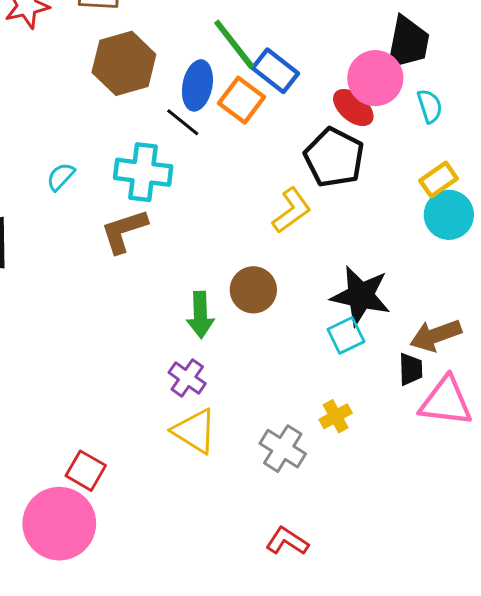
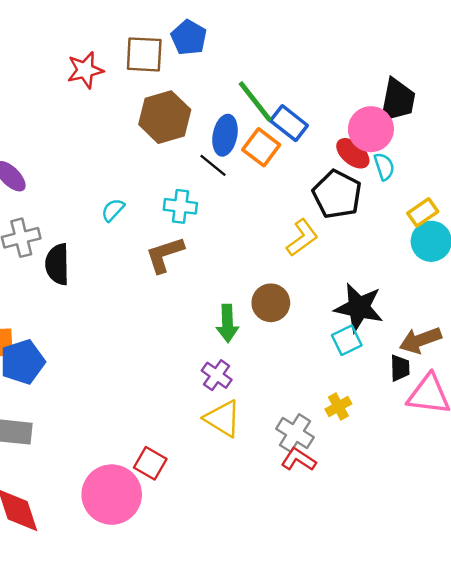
cyan semicircle: (430, 106) -> (384, 167), moved
cyan cross: (143, 172) -> (180, 206), size x0.7
red square: (86, 471) -> (150, 463), moved
red L-shape: (287, 541) -> (299, 460), moved

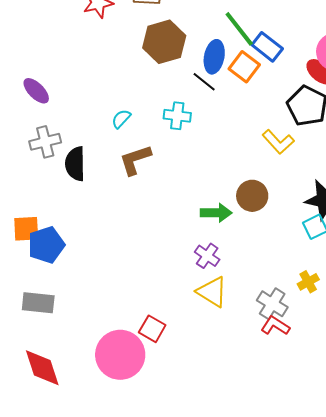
yellow L-shape: (302, 238) -> (278, 142), turned 84
brown L-shape: (165, 255) -> (135, 160), moved
green arrow: (227, 323) -> (216, 213), turned -88

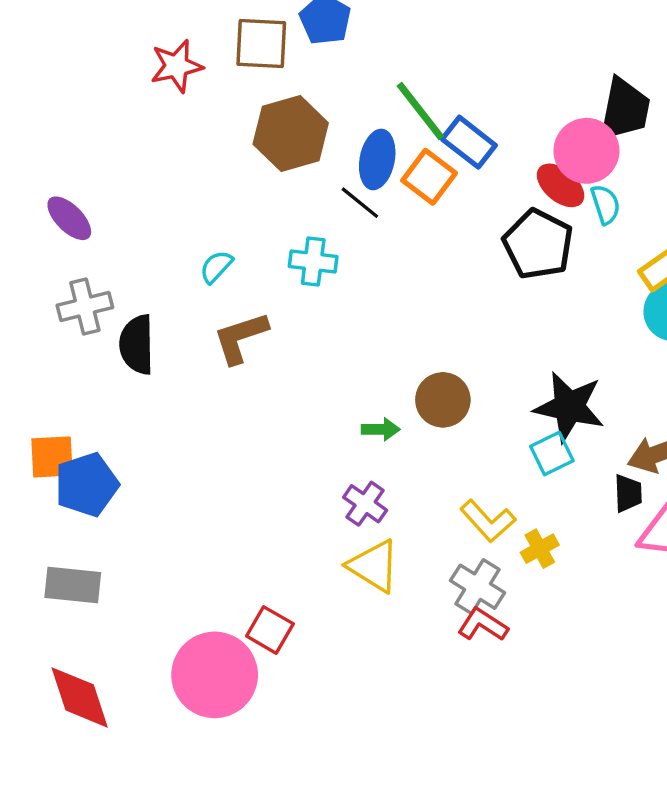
yellow L-shape: (278, 142) -> (488, 521), moved
green arrow: (216, 213) -> (381, 429), size x0.7

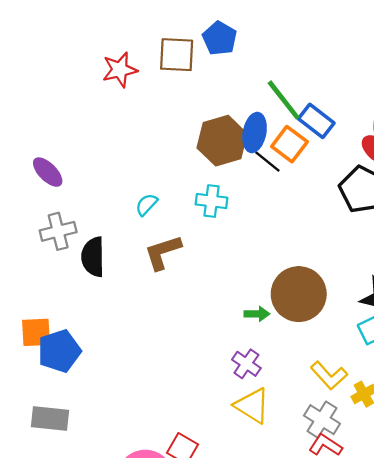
brown hexagon: (291, 134) -> (222, 141), moved
black line: (360, 203) -> (267, 162), moved
brown circle: (443, 400) -> (299, 294), size x1.5

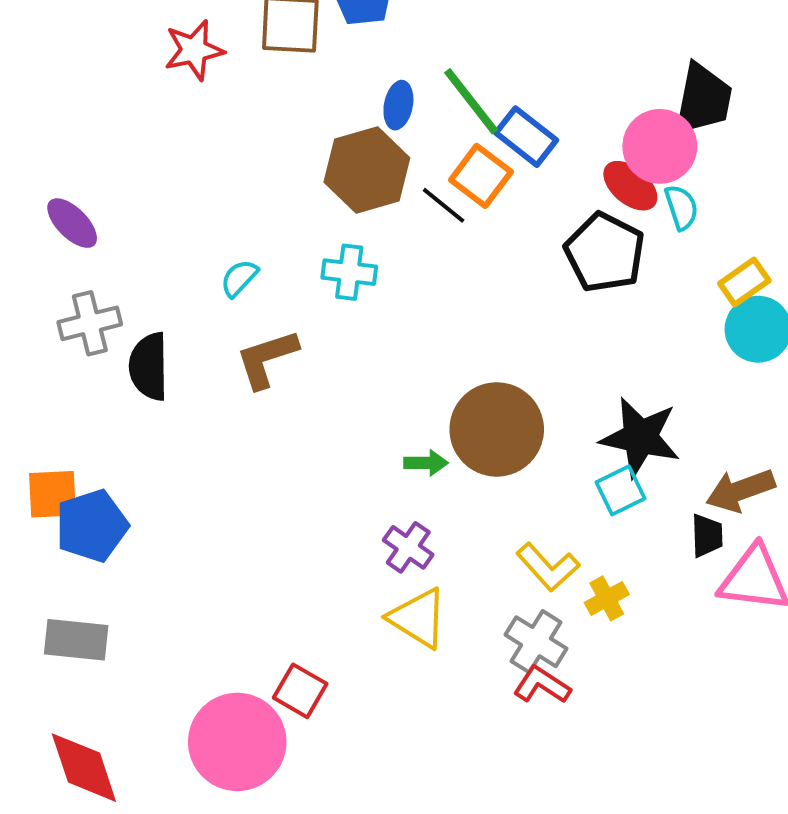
blue ellipse: (255, 133) -> (398, 105), moved, size x0.7

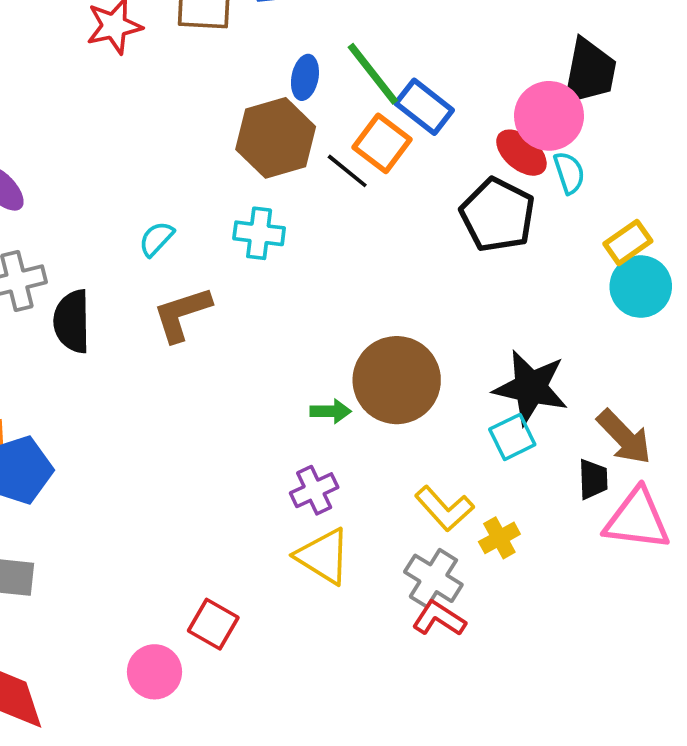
brown arrow: (740, 490) -> (624, 437), turned -114
purple cross: (408, 547) -> (314, 490), turned 30
pink circle: (237, 742) -> (155, 672), size x0.6

